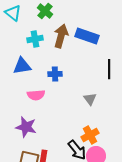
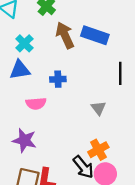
brown arrow: (61, 36) -> (65, 35), turned -40
cyan cross: (35, 39) -> (24, 43), moved, turned -35

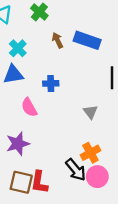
brown arrow: (65, 35) -> (58, 40), size x0.6
pink semicircle: (36, 103) -> (29, 107), turned 66
purple star: (24, 140) -> (18, 144), turned -30

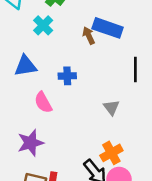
brown arrow: (58, 40) -> (89, 35), moved
cyan cross: (18, 48) -> (43, 25), moved

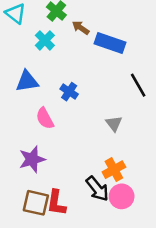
brown arrow: (89, 35) -> (81, 28), moved, turned -30
black line: (135, 70) -> (138, 85), turned -30
blue cross: (67, 76) -> (69, 92), turned 36

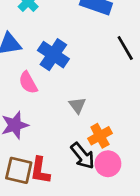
blue cross: (69, 92) -> (53, 55), size x1.6
gray triangle: (114, 124) -> (77, 105), moved

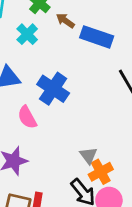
gray triangle: (77, 105) -> (88, 155), moved

